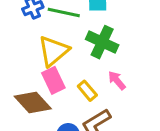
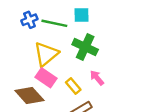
pink rectangle: (53, 80) -> (46, 78), turned -30

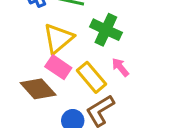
yellow rectangle: (73, 86) -> (91, 77), size x1.5

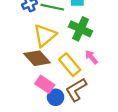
pink rectangle: (58, 67) -> (45, 84), moved
brown diamond: (38, 89) -> (37, 58), moved

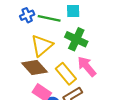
pink arrow: (91, 57) -> (87, 66), size x1.5

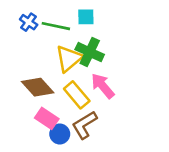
blue cross: (27, 15) -> (29, 22), turned -32
yellow triangle: (42, 46) -> (69, 59), moved

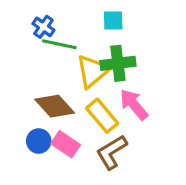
green line: (56, 26) -> (59, 44), moved
green cross: (90, 52) -> (118, 63), turned -32
blue circle: (60, 134) -> (39, 141), moved

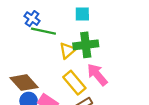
yellow triangle: (93, 71) -> (67, 51), size x0.7
brown diamond: (55, 106) -> (24, 83), moved

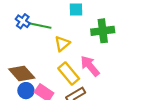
blue cross: (32, 19) -> (23, 21), moved
green cross: (86, 45) -> (103, 31), moved

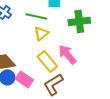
green line: (40, 26) -> (36, 16), moved

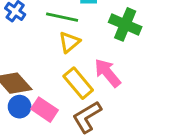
green cross: (79, 21) -> (125, 24), turned 30

